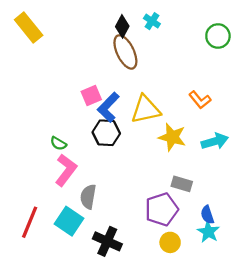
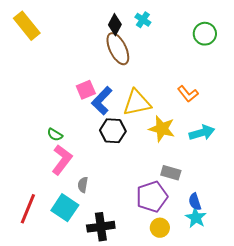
black hexagon: (106, 133) -> (113, 131), moved
gray semicircle: (88, 197) -> (83, 185), size x0.7
black cross: (107, 241) -> (101, 227), turned -32

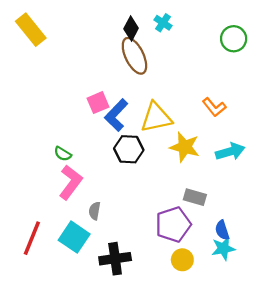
cyan star: (196, 218) -> (223, 248), turned 30

